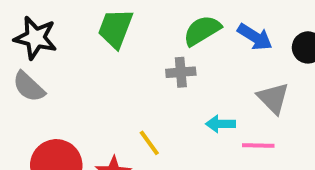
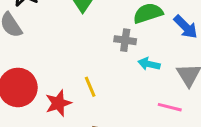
cyan arrow: (221, 124) -> (149, 64), moved

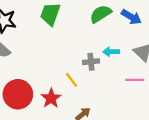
gray cross: (125, 40) -> (91, 62), moved

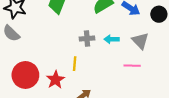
gray cross: (91, 62) -> (87, 39), moved
yellow line: (72, 80) -> (75, 64), turned 40

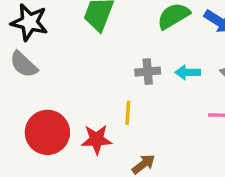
red star: (55, 80) -> (97, 139), turned 30

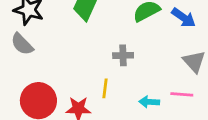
cyan arrow: (188, 72) -> (149, 102), moved

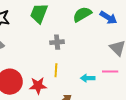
gray cross: (123, 55) -> (57, 42), moved

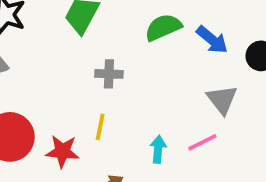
pink line: (110, 72) -> (202, 142), turned -35
cyan arrow: (88, 78) -> (158, 149), turned 88

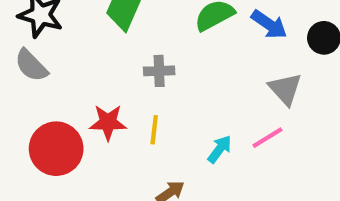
cyan arrow: (158, 149) -> (220, 149), turned 36
red star: (62, 151) -> (108, 122), moved

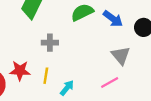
cyan arrow: (220, 149) -> (67, 88), moved

